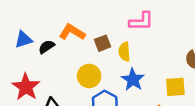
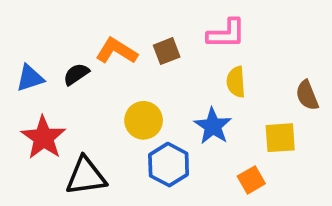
blue triangle: (23, 40) -> (30, 78), moved
brown square: (102, 43) -> (167, 51), moved
yellow semicircle: (124, 52) -> (236, 82), moved

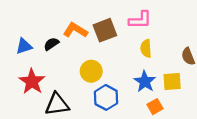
brown square: (167, 51) -> (105, 30), size x1.5
blue star: (213, 126) -> (145, 82), moved

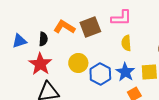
black semicircle: (51, 44) -> (43, 39), turned 128
red star: (32, 82) -> (40, 64), moved
blue hexagon: (106, 97) -> (100, 74), moved

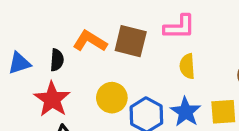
brown square: (90, 27) -> (131, 41), turned 35

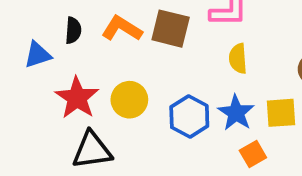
black semicircle: (57, 60) -> (73, 30), moved
yellow circle: (112, 98) -> (129, 100), moved

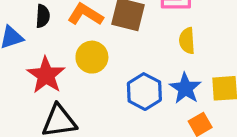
yellow circle: (129, 100) -> (92, 57), moved

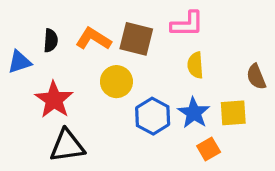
yellow circle: (92, 57) -> (116, 82), moved

